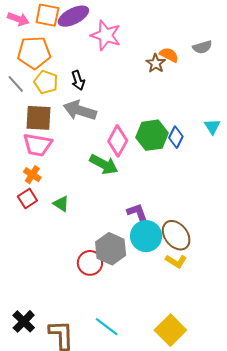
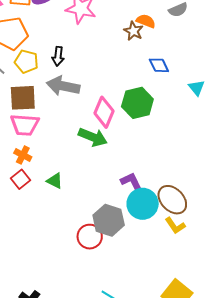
black arrow: (78, 80) -> (58, 56), turned 30
blue diamond: (176, 137) -> (159, 65), moved, turned -45
yellow L-shape: (176, 261) -> (175, 226), turned 30

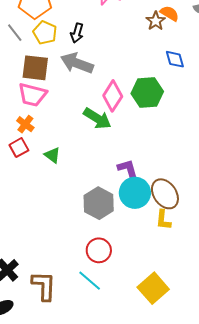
yellow L-shape: (175, 226) -> (163, 220), turned 30
red circle: (90, 237) -> (99, 250), moved

